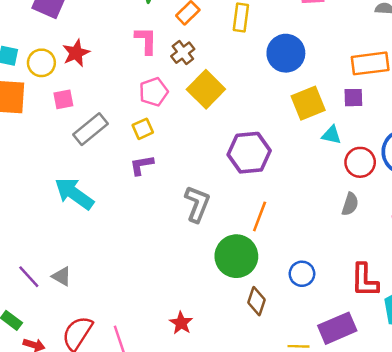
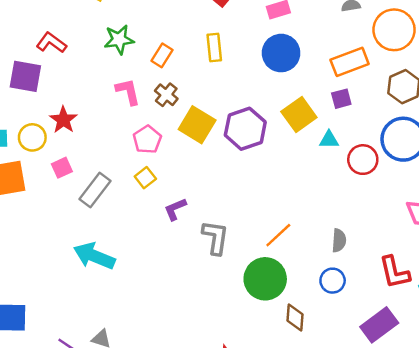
blue circle: (286, 53) -> (281, 53), moved
purple hexagon: (249, 153) -> (245, 129), moved
purple L-shape: (142, 165) -> (175, 209), moved
gray semicircle: (350, 204) -> (339, 240), moved
orange line: (260, 216) -> (278, 235), turned 40

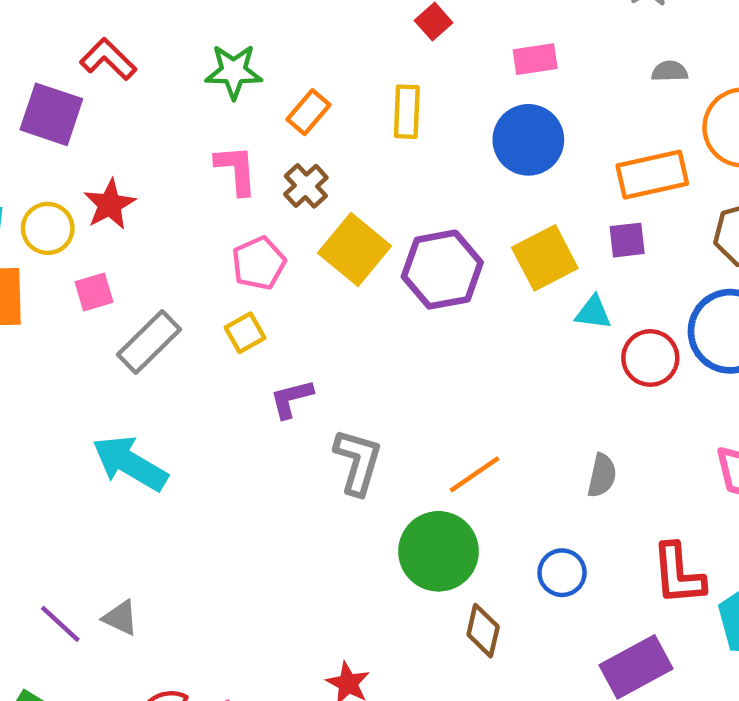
gray semicircle: (339, 240) -> (602, 476), moved

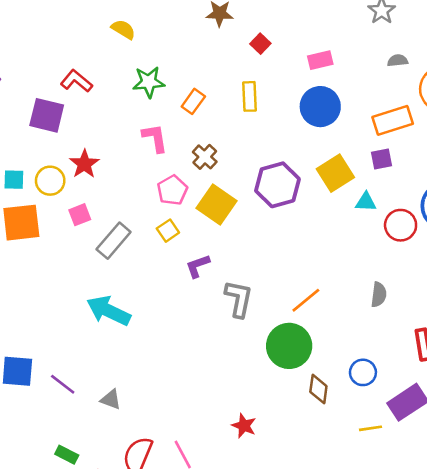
brown cross: (306, 186) -> (205, 157), moved
yellow square: (355, 249) -> (217, 205), moved
blue circle: (562, 573) -> (363, 372), moved
purple line: (60, 624) -> (63, 384), moved

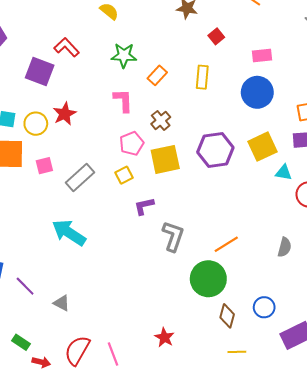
yellow square: (217, 205) -> (165, 159), turned 36
pink square: (80, 215) -> (44, 166), moved
yellow line: (371, 428) -> (237, 352), moved

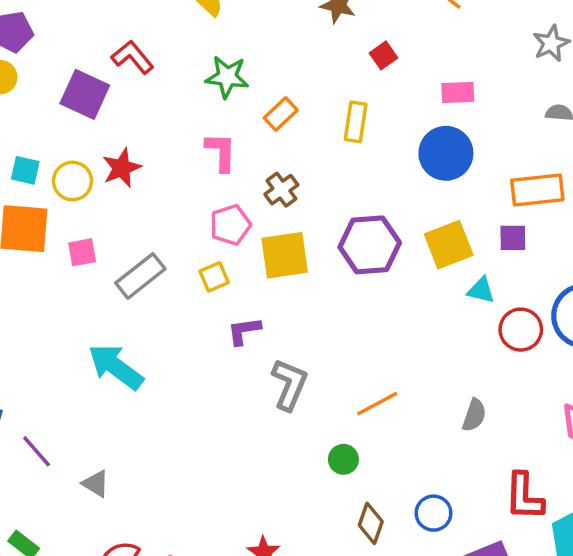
green circle: (208, 279) -> (343, 459), size x0.5

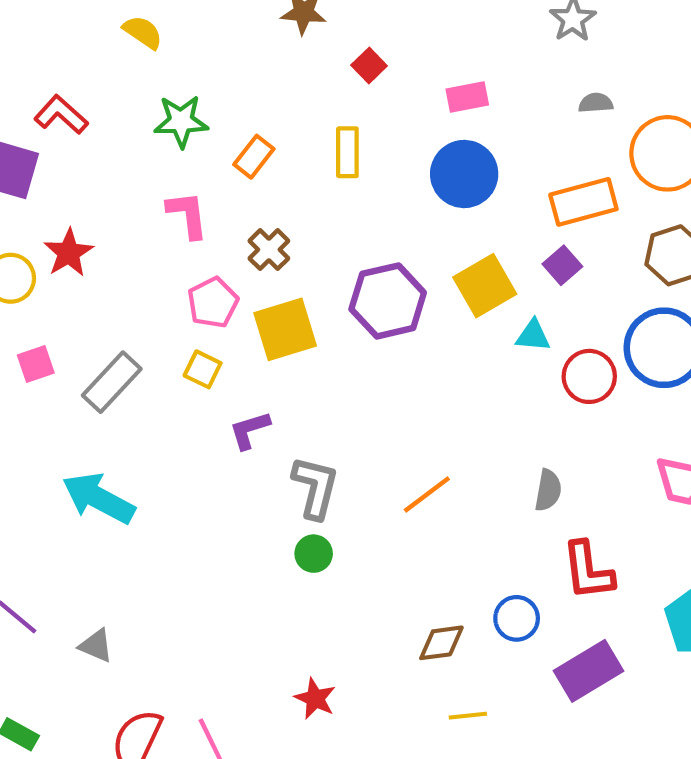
purple square: (513, 238) -> (562, 265), turned -32
yellow square: (214, 277) -> (203, 369), turned -32
green circle: (343, 459) -> (314, 554), moved
red L-shape: (524, 497) -> (588, 571), moved
brown diamond: (371, 523) -> (441, 643), turned 72

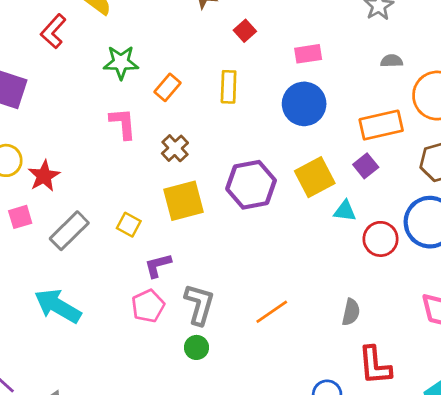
red L-shape: (61, 115) -> (53, 31), moved, turned -92
red star: (69, 253) -> (44, 176), moved
pink pentagon: (213, 302) -> (148, 306), moved

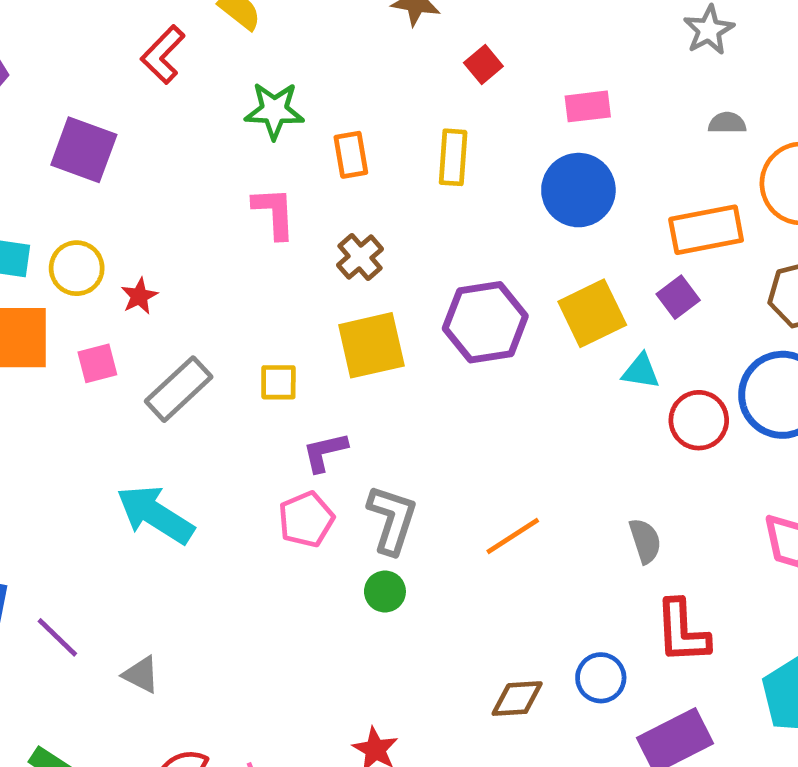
orange rectangle: (167, 87) -> (351, 155), turned -52
red star: (44, 176) -> (139, 296), size x0.7
yellow square: (129, 225) -> (278, 382), turned -30
gray semicircle: (351, 312) -> (645, 541), turned -32

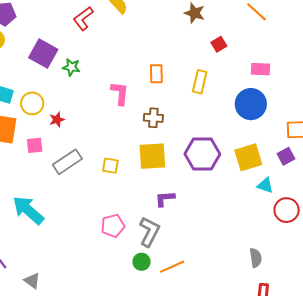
green star: (274, 111) -> (71, 67), moved, size x0.7
brown cross: (360, 257) -> (153, 118), turned 36
purple L-shape: (325, 452) -> (165, 199), moved
cyan arrow: (155, 514) -> (28, 210), moved
orange line: (513, 536) -> (172, 267), moved

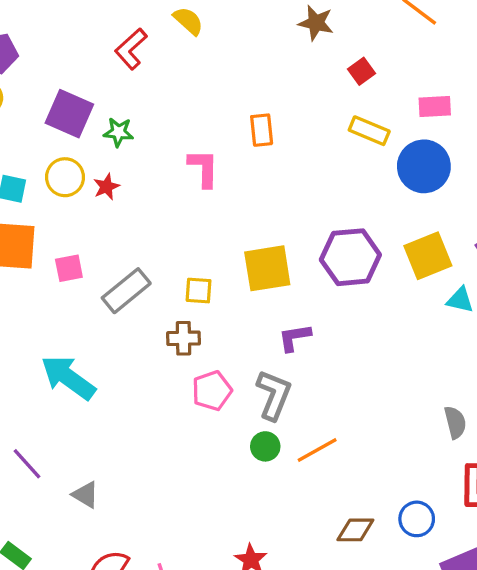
yellow rectangle: (200, 82) -> (369, 131), moved, turned -75
yellow circle: (32, 103) -> (65, 177), moved
brown cross: (153, 118) -> (184, 338), moved
red star: (57, 120) -> (106, 187), moved

